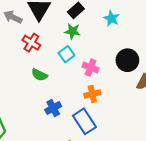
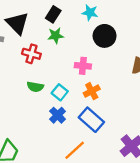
red cross: (31, 43) -> (31, 54), moved
cyan square: (66, 54) -> (60, 92), moved
black circle: (127, 60) -> (105, 36), moved

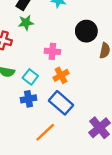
black circle: (105, 36) -> (86, 31), moved
blue cross: (58, 115) -> (29, 99), turned 35

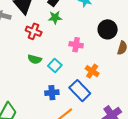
orange cross: (61, 75) -> (92, 71), moved, turned -32
blue cross: (29, 99) -> (52, 93), moved

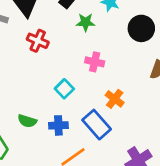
green star: (55, 17) -> (86, 22), moved
black circle: (108, 29) -> (141, 28), moved
green semicircle: (35, 59) -> (27, 121), moved

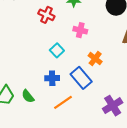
red cross: (38, 41) -> (46, 15), moved
green semicircle: (27, 121) -> (28, 96), moved, turned 32

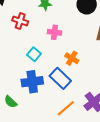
blue cross: (52, 78) -> (32, 82), size x1.5
orange line: (63, 102) -> (66, 108), moved

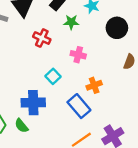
orange cross: (72, 58) -> (94, 85), turned 32
blue cross: (32, 82) -> (33, 103), moved

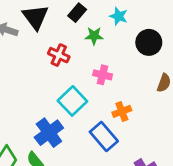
cyan square: (53, 76) -> (72, 101), size x1.5
blue cross: (33, 103) -> (49, 133), turned -35

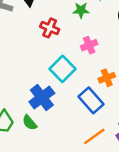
pink cross: (103, 75) -> (89, 45), turned -35

